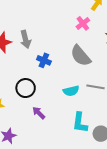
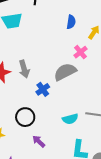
gray semicircle: (81, 56) -> (65, 72), moved, turned 105
blue cross: (44, 60) -> (43, 89), turned 32

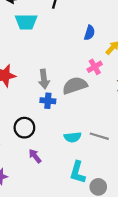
gray arrow: (24, 69) -> (44, 79), moved
blue cross: (43, 89) -> (48, 101), turned 32

